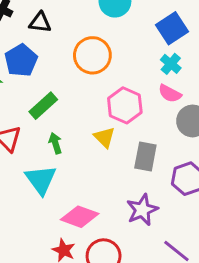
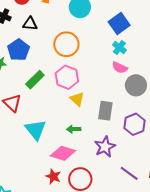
pink hexagon: (125, 105) -> (67, 77), moved
green arrow: (55, 143) -> (74, 129), moved, turned -72

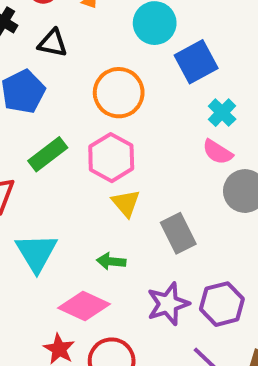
blue square: (119, 24) -> (196, 62), moved
gray rectangle: (105, 111) -> (178, 233), turned -42
purple hexagon: (135, 124) -> (222, 304), moved

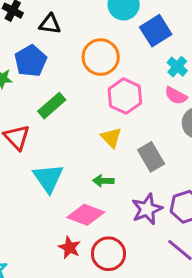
pink hexagon: (111, 158) -> (125, 96), moved

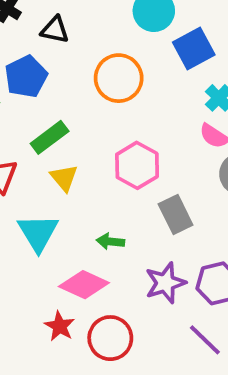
pink hexagon: (125, 96) -> (137, 165), moved
yellow triangle: (111, 138) -> (64, 178), moved

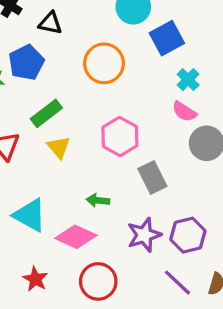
cyan triangle: (38, 233) -> (30, 215), moved, turned -30
red star: (60, 326) -> (35, 279), moved

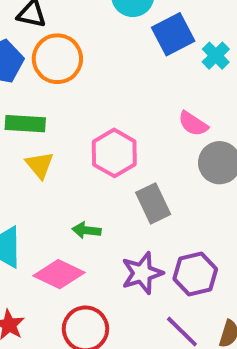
orange circle: (104, 63) -> (57, 59), moved
cyan cross: (188, 80) -> (216, 56), moved
green rectangle: (46, 113) -> (25, 124), turned 40

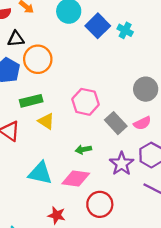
pink semicircle: (193, 124) -> (142, 123), moved, turned -42

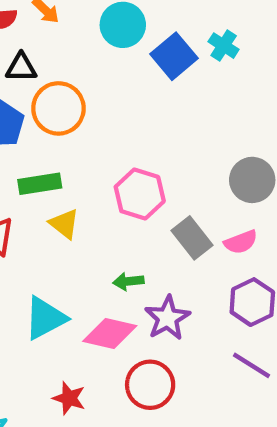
cyan cross: (125, 30) -> (224, 46), moved
purple star: (122, 164) -> (167, 318), moved
cyan triangle: (40, 173) -> (45, 318), turned -45

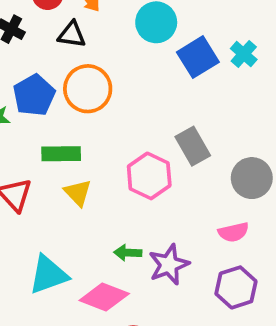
black triangle: (21, 67) -> (72, 35), moved
gray rectangle: (192, 238) -> (193, 146), moved
purple star: (167, 318) -> (169, 265), moved

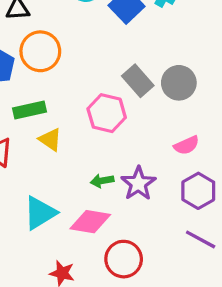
gray circle: (252, 178) -> (179, 83), moved

